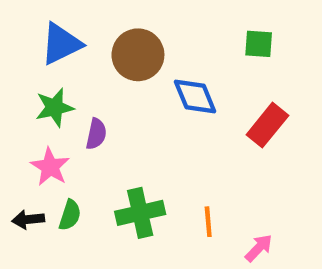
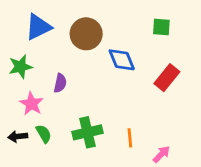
green star: (55, 108) -> (20, 67), moved
green semicircle: (70, 215) -> (44, 134), turned -48

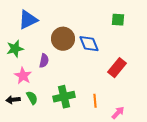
brown circle: (86, 34) -> (63, 39), moved
red rectangle: (167, 78) -> (117, 68), moved

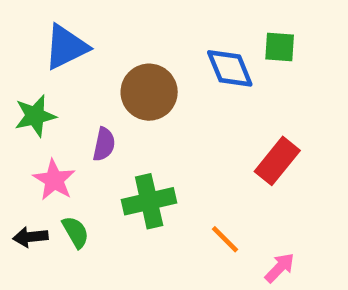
blue diamond: (89, 44) -> (230, 68), moved
green cross: (64, 97) -> (149, 201), moved
orange line: (95, 101) -> (225, 239), turned -40

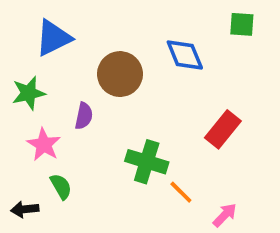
green square: (280, 47) -> (242, 24), moved
green cross: (149, 201) -> (147, 162), moved, turned 30
black arrow: (30, 237) -> (25, 209), moved

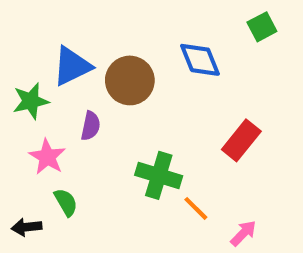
green square: (242, 24) -> (262, 27), turned -32
blue triangle: (53, 38) -> (72, 66), moved

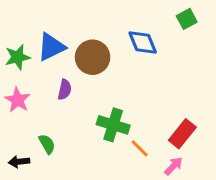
green star: (31, 101) -> (18, 57), moved
red rectangle: (241, 140) -> (182, 134), moved
pink star: (47, 157) -> (18, 100), moved

